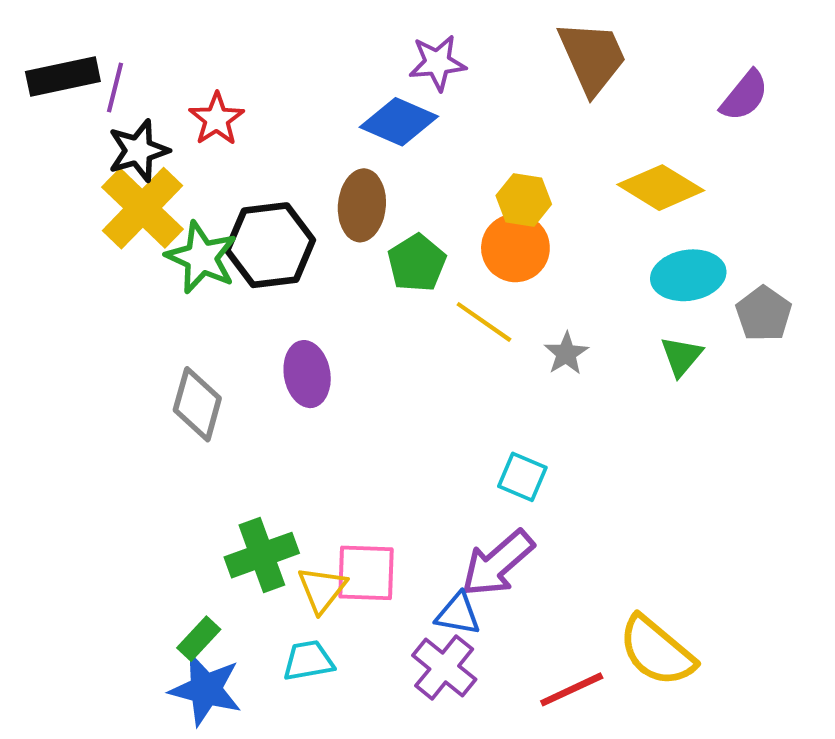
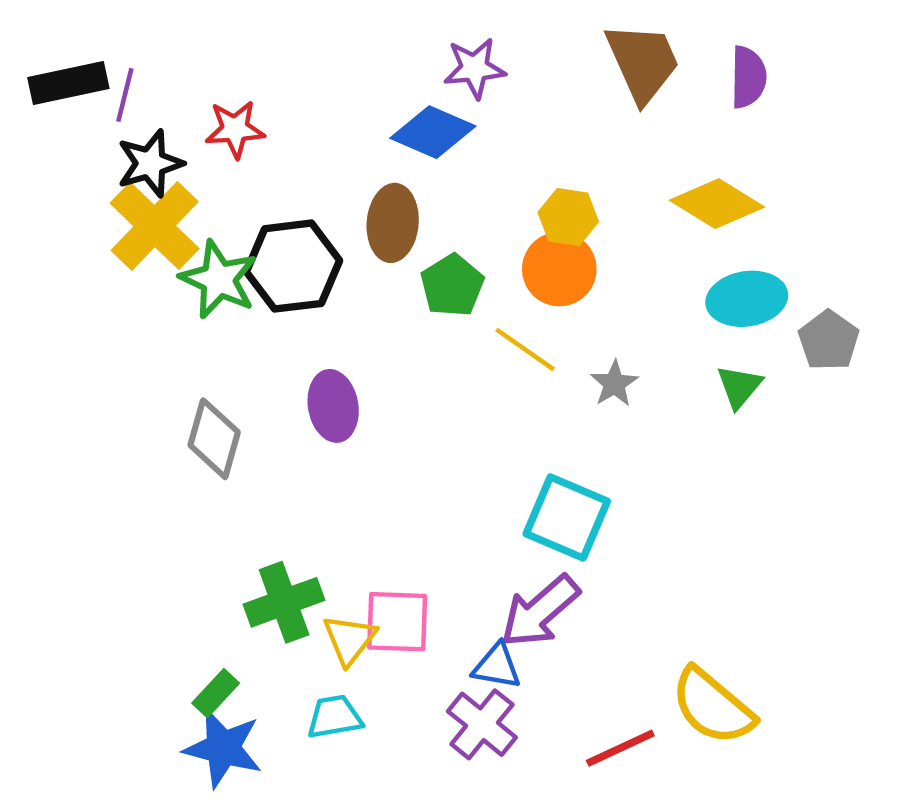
purple semicircle: (744, 96) -> (748, 77), moved, turned -38
red star: (217, 119) -> (235, 129), turned 30
cyan square: (522, 477) -> (567, 518), size x1.6

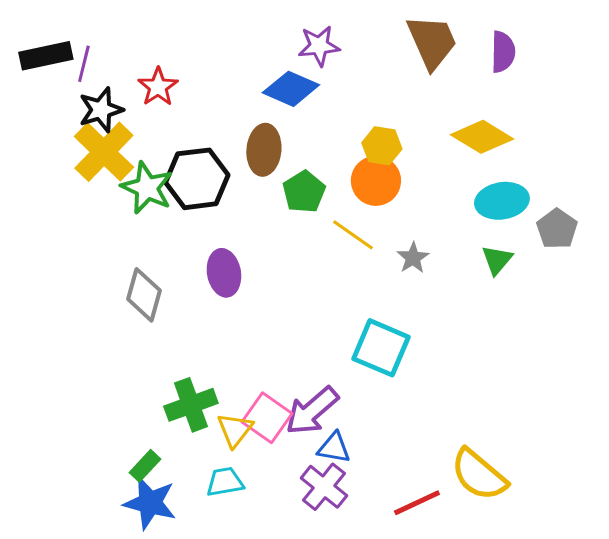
red star: (235, 129) -> (158, 87), turned -30
purple arrow: (540, 611) -> (312, 411), moved
pink square: (397, 622) -> (267, 418), turned 33

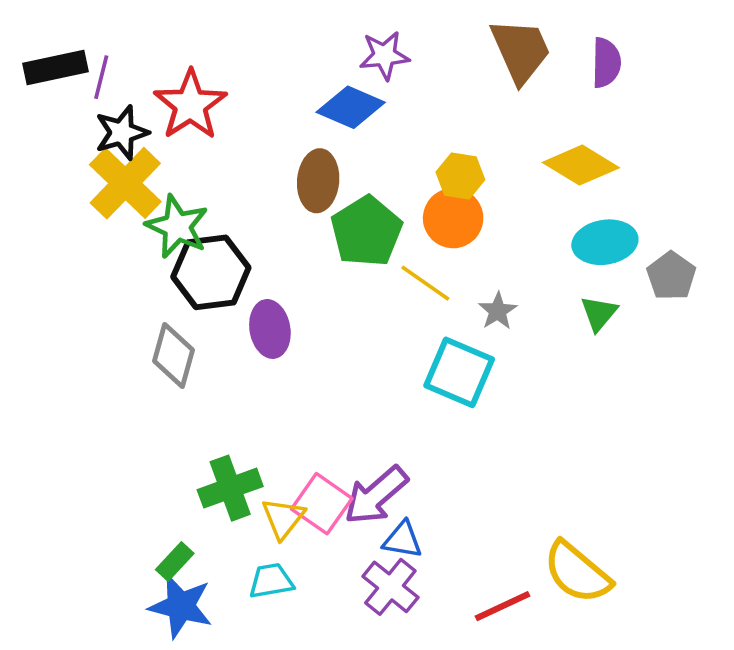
red star: (158, 87) -> (190, 105), size x1.5
black hexagon: (197, 179) -> (211, 272), moved
green pentagon: (304, 192) -> (366, 231), size x1.4
cyan square: (381, 348) -> (459, 372), moved

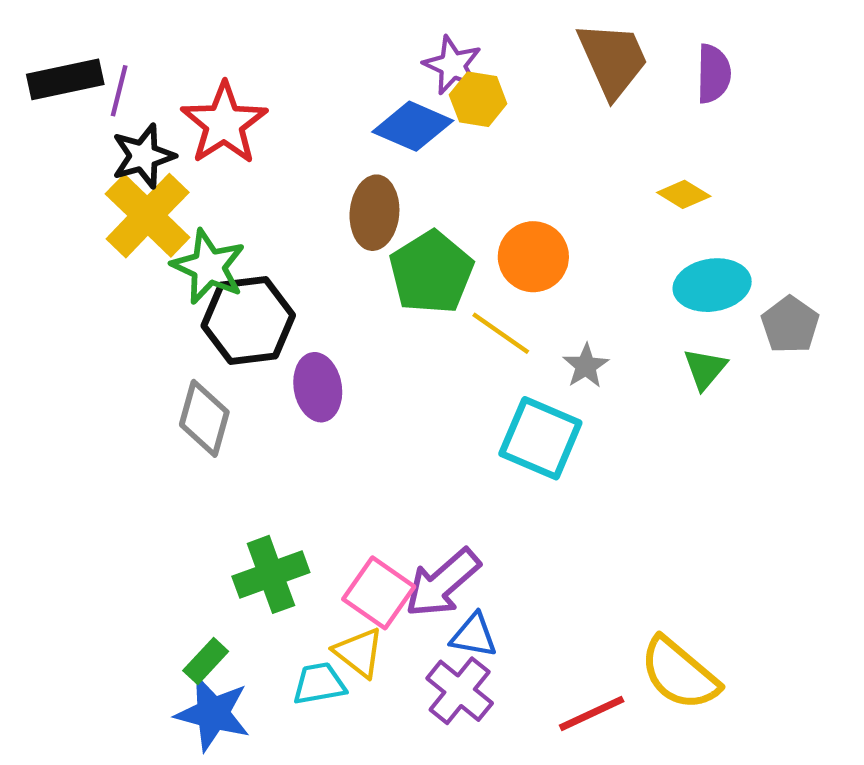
purple star: (384, 55) -> (452, 65), turned 30
yellow diamond: (581, 165) -> (684, 194), size x0.6
yellow hexagon: (460, 176) -> (478, 99), moved
yellow triangle: (283, 518) -> (359, 652), moved, turned -30

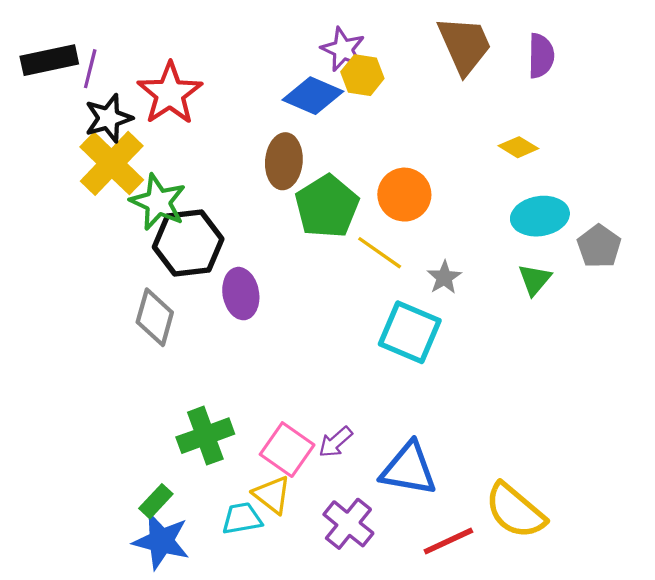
purple arrow: (443, 583) -> (336, 442), size x0.6
blue triangle: (474, 635) -> (409, 469), moved, size x1.6

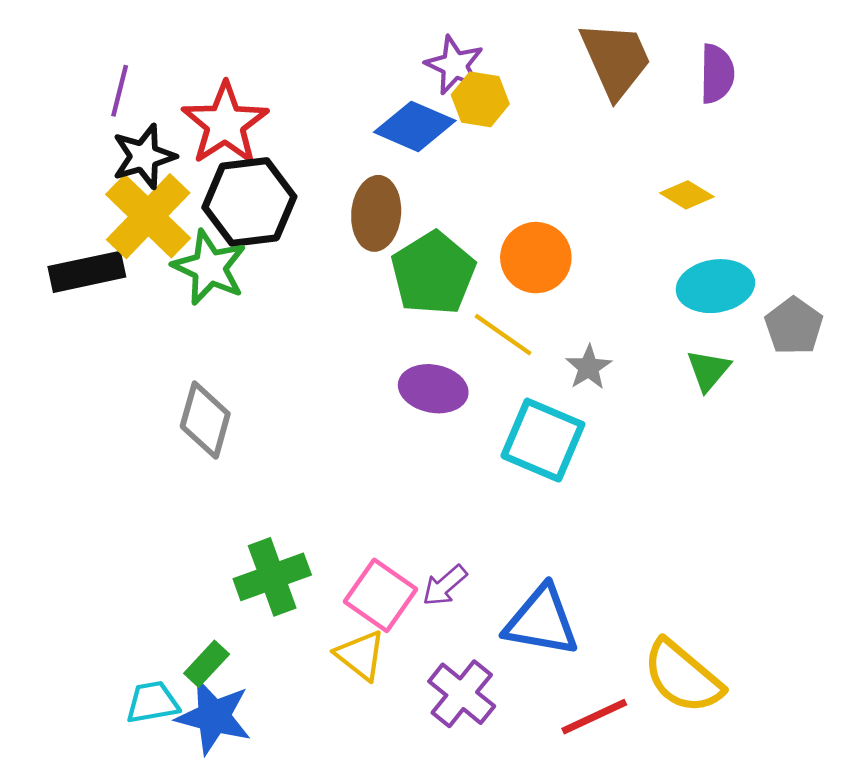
black rectangle: (49, 60) -> (87, 272), moved
black hexagon: (188, 243) -> (249, 202), moved
purple ellipse: (241, 294) -> (433, 389), moved, turned -69
cyan trapezoid: (242, 518) -> (152, 702), moved

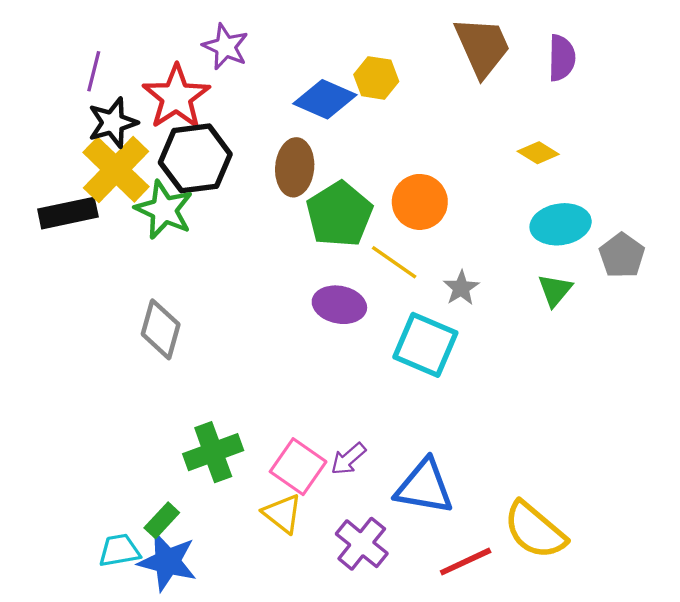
purple star: (455, 65) -> (225, 47), moved

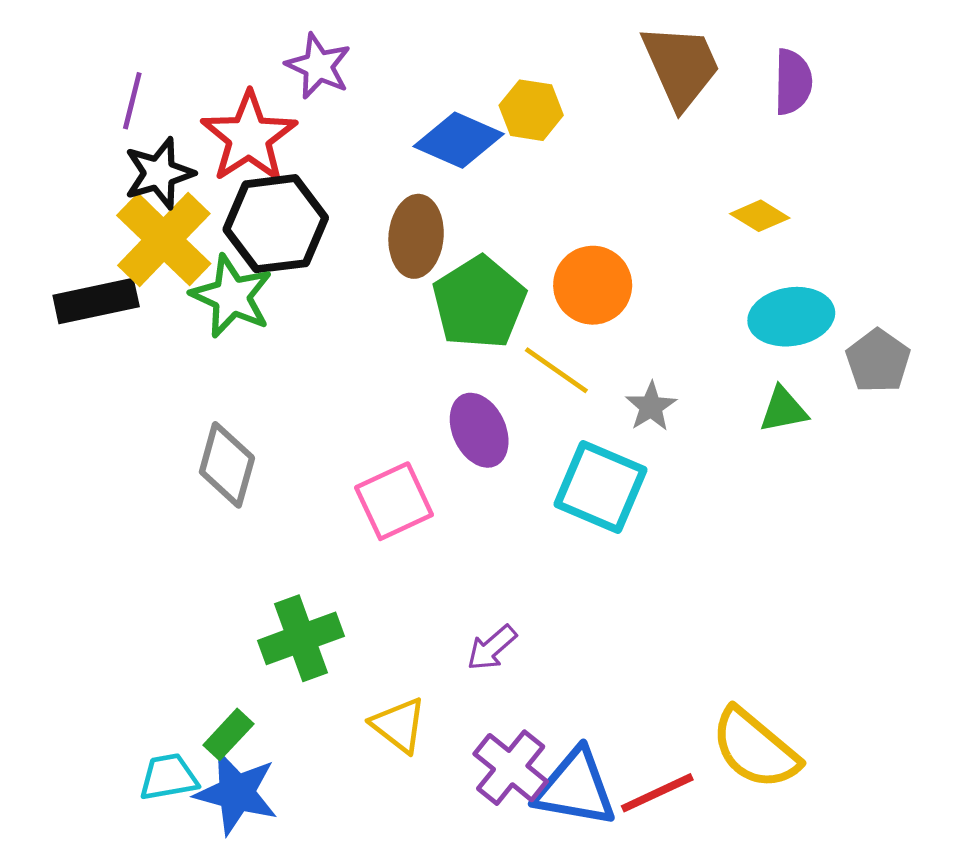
green triangle: (555, 290) -> (783, 410), turned 39
purple ellipse: (339, 305) -> (479, 430), turned 54
pink square: (298, 467) -> (394, 501), moved, turned 30
blue triangle: (424, 487) -> (575, 788), moved

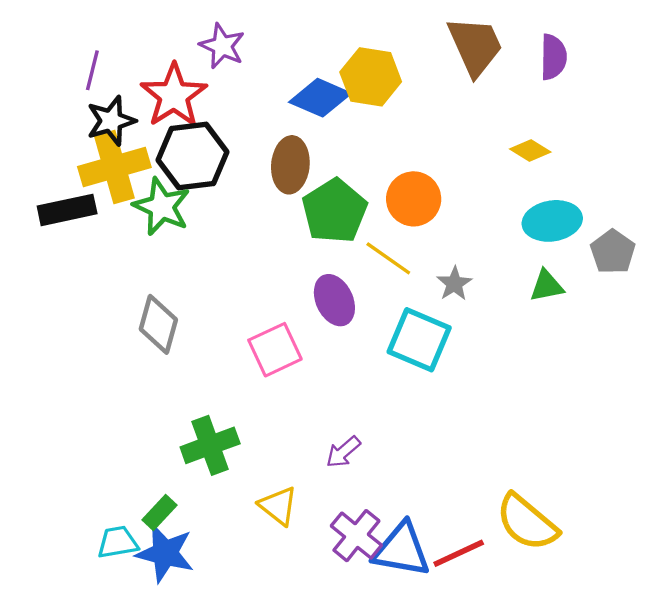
yellow hexagon: (531, 110) -> (371, 77), size x1.4
yellow cross: (164, 239) -> (114, 167), turned 30

